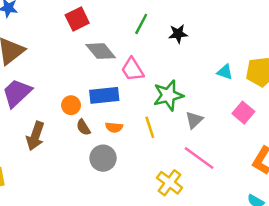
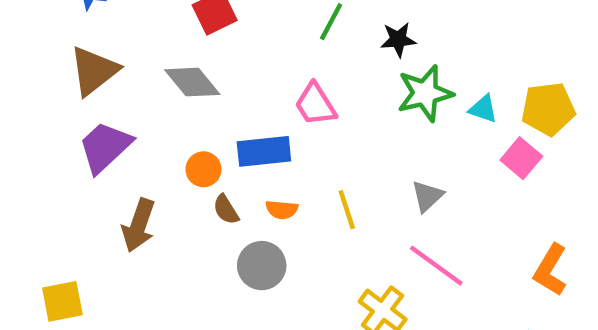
gray diamond: (101, 51) -> (192, 82), moved
green star: (168, 95) -> (425, 93), moved
pink square: (243, 113) -> (521, 158), moved

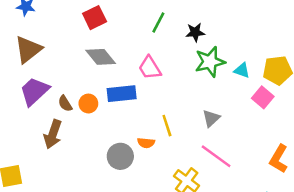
gray diamond: (192, 82) -> (101, 57), moved
brown semicircle: (226, 210) -> (65, 104), moved
orange semicircle: (282, 210) -> (146, 143), moved

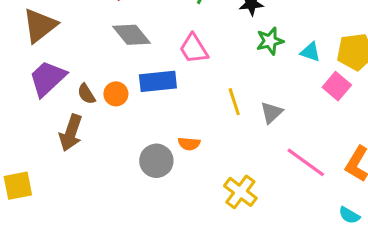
green star: (210, 62) -> (270, 41), size x0.7
yellow line: (167, 126) -> (234, 102), moved
pink line: (216, 156) -> (306, 162), moved

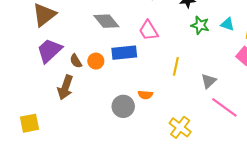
green star: (270, 41) -> (200, 25), turned 30
cyan triangle: (310, 52) -> (227, 24), moved
yellow line: (234, 102) -> (176, 66), turned 30
gray triangle: (271, 113) -> (209, 81), moved

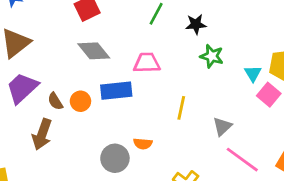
cyan triangle: (227, 24) -> (253, 73), moved, turned 40
pink trapezoid: (149, 31) -> (147, 63), turned 120

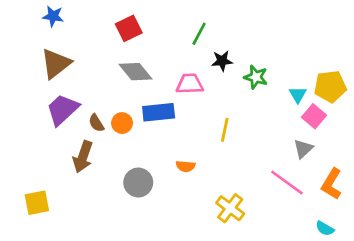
black star: (196, 24) -> (222, 61), moved
gray triangle: (222, 126) -> (303, 149), moved
gray circle: (115, 158) -> (138, 183), moved

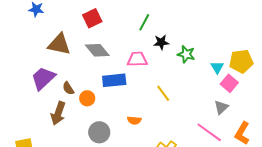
brown triangle: (56, 64) -> (59, 44), moved, turned 50
orange circle: (122, 123) -> (87, 98), moved
yellow line: (225, 130) -> (163, 93), turned -48

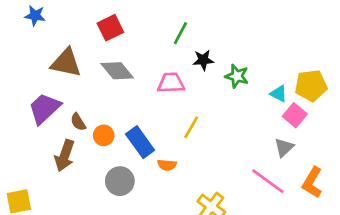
cyan triangle: (217, 67) -> (279, 94), turned -32
blue rectangle: (114, 80) -> (140, 142), moved, turned 60
yellow line: (163, 93) -> (191, 127), moved, turned 66

